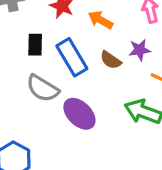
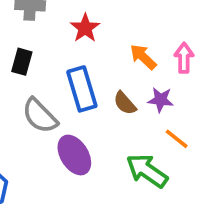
orange arrow: (100, 20) -> (143, 57), moved
black rectangle: (35, 45) -> (22, 62), moved

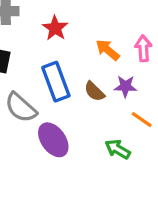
green arrow: (147, 171) -> (118, 149), size x0.7

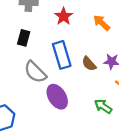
orange arrow: (108, 50) -> (102, 23), moved

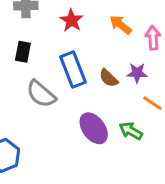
purple ellipse: (57, 97) -> (94, 128), moved

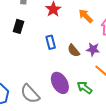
blue rectangle: (73, 70) -> (51, 42), size x0.6
gray semicircle: (41, 94) -> (30, 94), moved

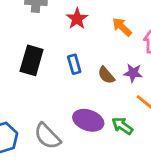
black rectangle: (18, 26) -> (32, 60), moved, size x1.5
purple ellipse: (60, 83) -> (88, 120), turned -40

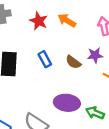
orange arrow: (122, 27) -> (67, 20), moved
green arrow: (122, 126) -> (95, 113), moved

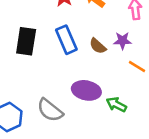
blue rectangle: (45, 59) -> (66, 40), size x1.5

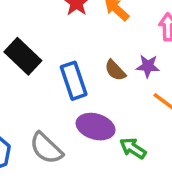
blue rectangle: (66, 40) -> (74, 81), moved
black rectangle: (26, 41) -> (23, 56), turned -60

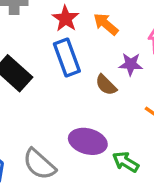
purple star: (148, 66) -> (131, 64), moved
blue rectangle: (74, 81) -> (67, 57), moved

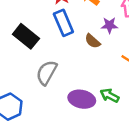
purple ellipse: (88, 141) -> (82, 99), moved
gray semicircle: (39, 164) -> (47, 73), moved, turned 80

